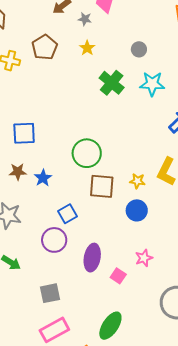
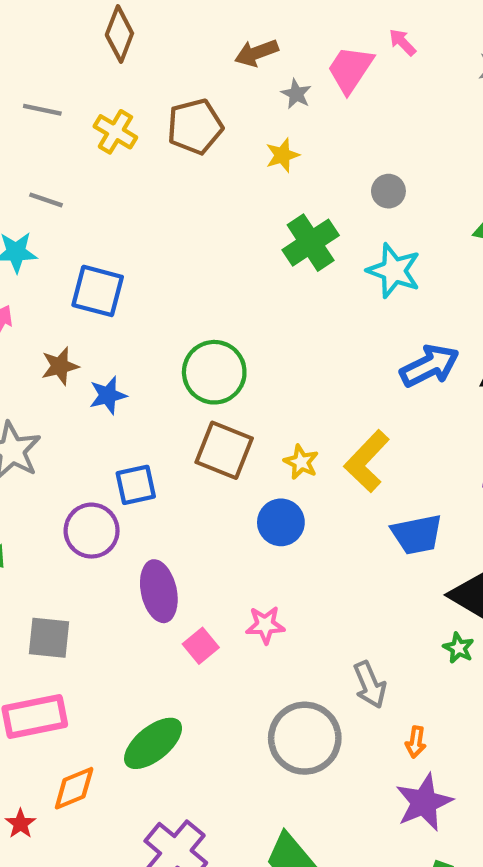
brown star: (18, 172) -> (60, 366), turned -30
purple ellipse: (92, 258) -> (159, 591), turned -40

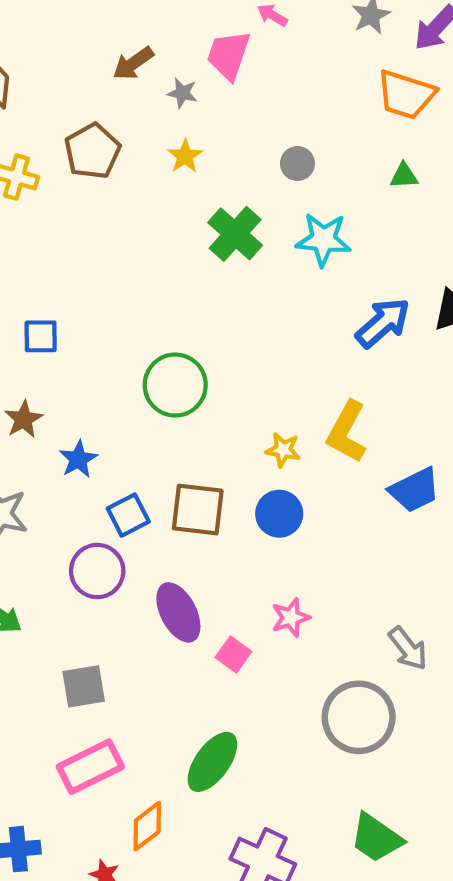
blue square: (98, 291) -> (41, 336), size x0.7
blue star: (108, 395) -> (78, 459), moved
brown square: (224, 450) -> (198, 510), moved

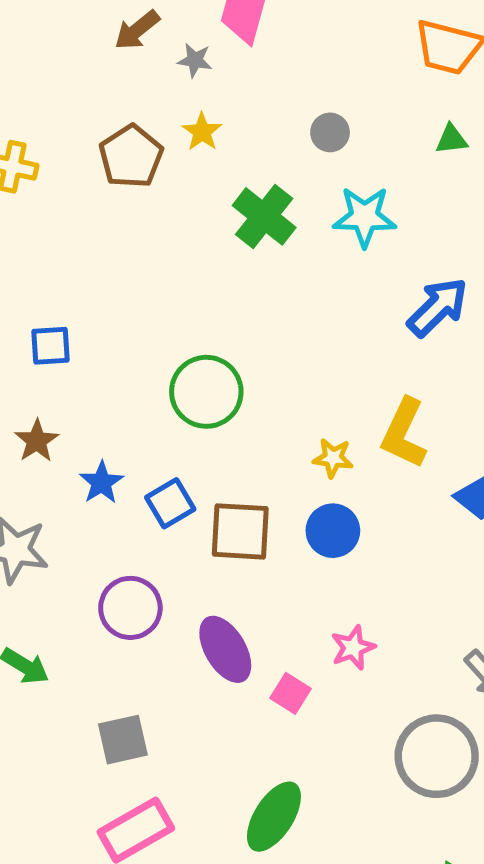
brown pentagon: (92, 151) -> (131, 156), moved
blue square: (128, 515) -> (170, 503), moved

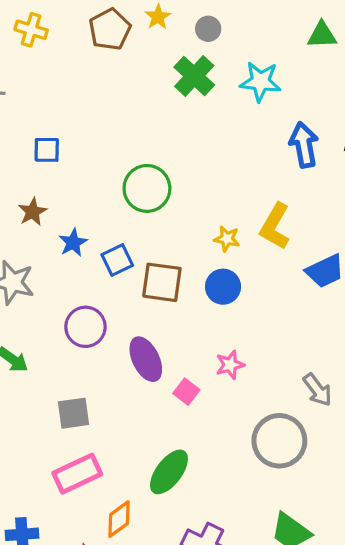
gray circle: (330, 132) -> (208, 29), moved
green triangle: (452, 139) -> (322, 35), size x1.4
blue arrow: (438, 307) -> (304, 145), turned -60

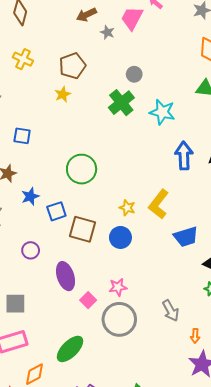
yellow star: (158, 17) -> (63, 94), moved
purple circle: (85, 327) -> (31, 250), size x0.7
gray circle: (279, 441) -> (119, 319), moved

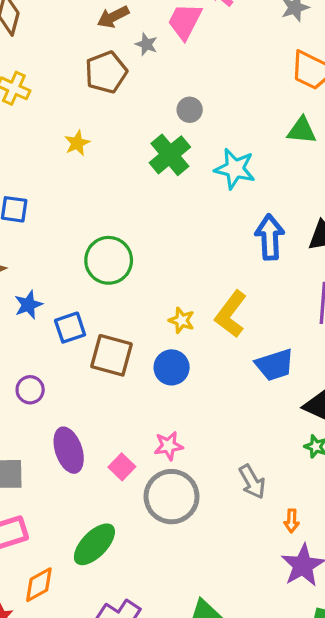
brown pentagon: (72, 66) -> (106, 72), moved
purple ellipse: (66, 276) -> (69, 450), moved

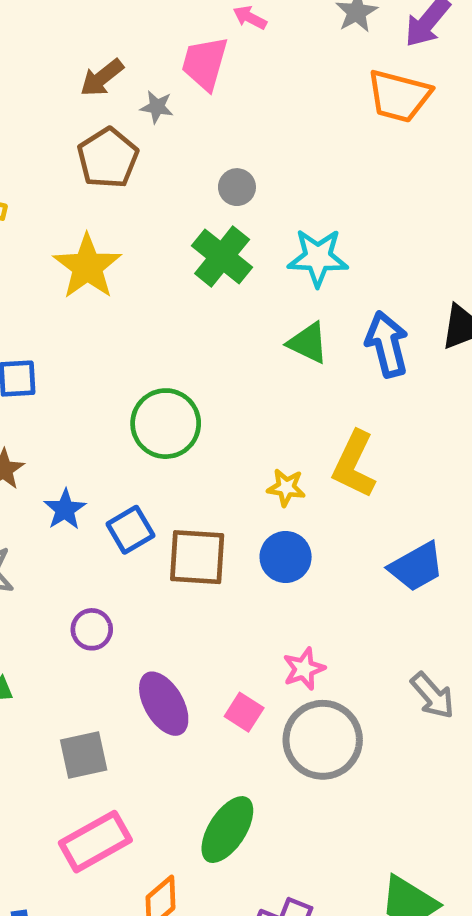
green triangle: (302, 130) -> (308, 343), moved, turned 32
yellow star: (77, 143) -> (87, 267), size x1.8
blue trapezoid: (275, 365) -> (416, 567), moved

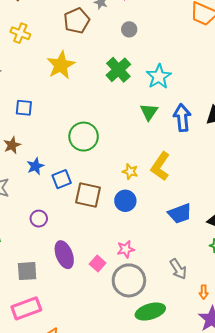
gray circle: (237, 187) -> (129, 29), moved
cyan star: (318, 258) -> (159, 77), turned 30
green triangle: (308, 343) -> (149, 112), turned 30
green ellipse: (227, 830) -> (150, 312), moved, turned 32

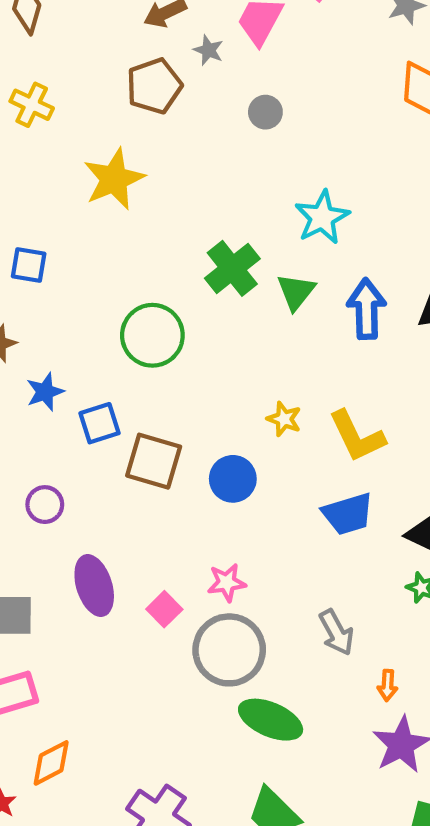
green cross: (118, 70) -> (232, 268), moved
yellow L-shape: (160, 166) -> (357, 436), moved, turned -64
yellow star: (130, 172) -> (284, 419), moved
green ellipse: (150, 312) -> (271, 720), turned 36

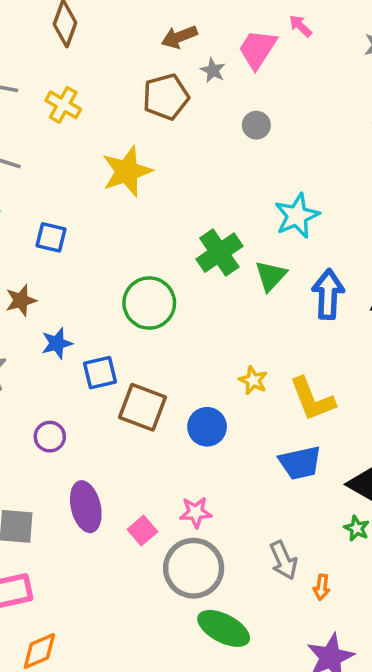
orange arrow: (388, 685) -> (322, 587), moved

